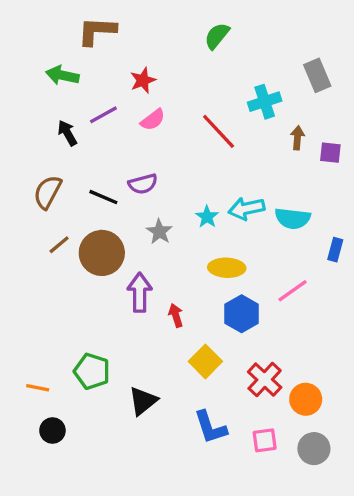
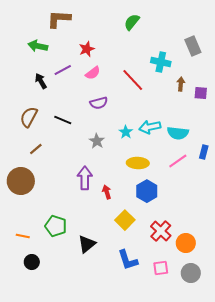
cyan cross: (265, 102) -> (161, 62), turned 30
purple semicircle: (143, 184) -> (99, 103), moved
brown circle: (102, 253) -> (21, 181), moved
pink line: (293, 291) -> (178, 161), moved

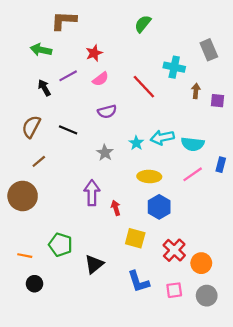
yellow square: (125, 220) -> (135, 238), turned -30

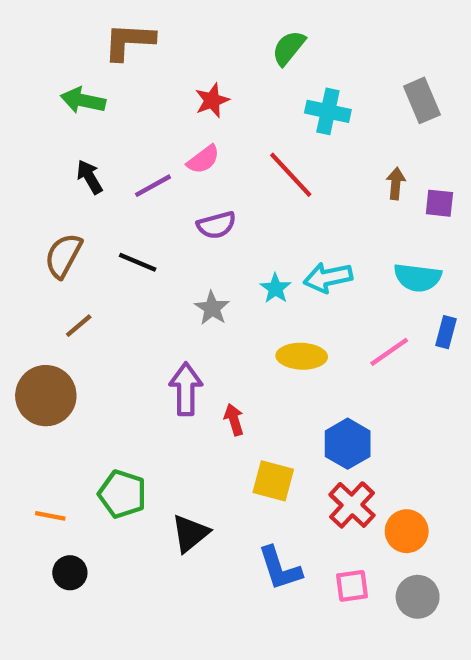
red star: (94, 53) -> (212, 100), moved
cyan cross: (174, 67) -> (328, 111), moved
purple line: (68, 76) -> (153, 186), moved
cyan semicircle: (193, 144) -> (418, 278), moved
blue hexagon: (159, 207) -> (348, 444), moved

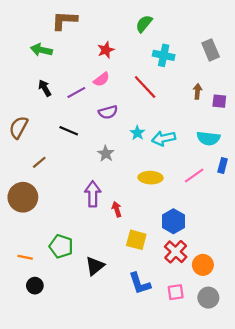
brown semicircle: (63, 256) -> (19, 127), moved
cyan star: (275, 288) -> (137, 133), moved

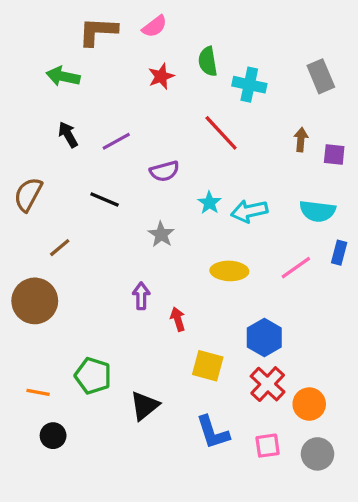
green semicircle: (144, 24) -> (208, 61), moved, turned -48
pink semicircle: (101, 79) -> (154, 26), moved
purple arrow: (93, 194) -> (141, 296), size x0.7

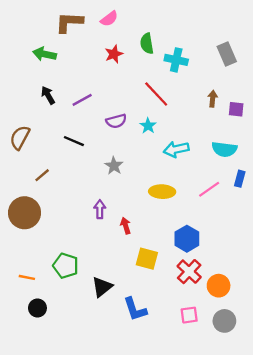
cyan star: (209, 203) -> (148, 126), moved
blue L-shape: (213, 432) -> (135, 309), moved

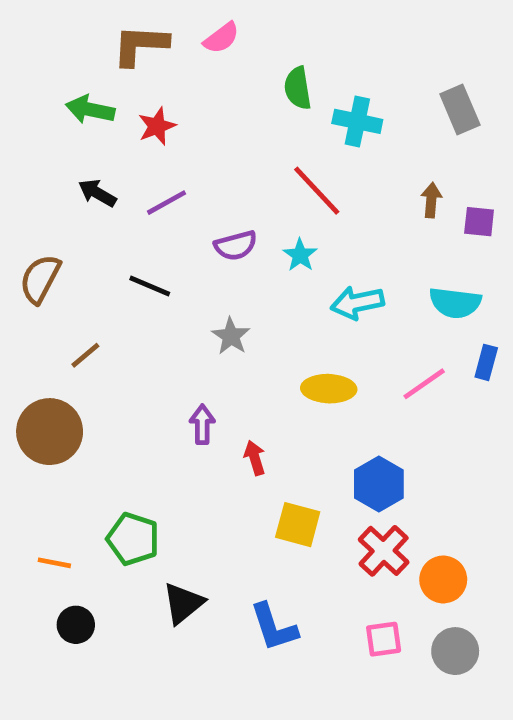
red star: (114, 54) -> (157, 126), moved
black arrow: (48, 95) -> (97, 193), turned -30
black triangle: (102, 287) -> (183, 603), moved

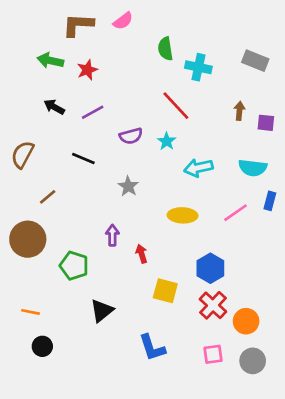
gray rectangle: (460, 110) -> (255, 61), turned -45
green pentagon: (133, 539) -> (74, 266), moved
black triangle: (183, 603) -> (102, 311), moved

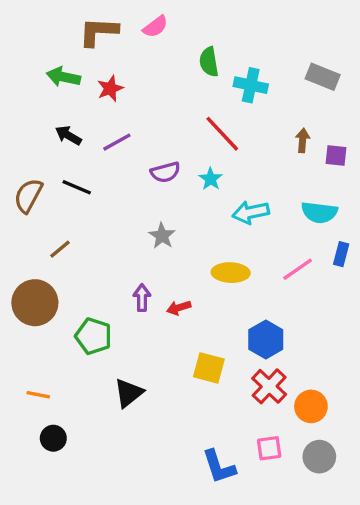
black line: (83, 158) -> (77, 187), moved
red arrow: (142, 254) -> (179, 308), moved, turned -90
blue L-shape: (152, 348) -> (219, 467), moved

